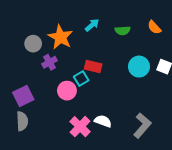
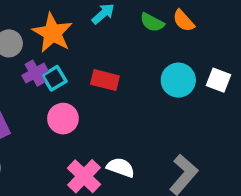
orange semicircle: (154, 27) -> (184, 21), moved
green semicircle: (123, 31) -> (152, 22), turned 32
cyan square: (81, 79) -> (54, 78), moved

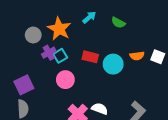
orange semicircle: (184, 21) -> (137, 56), moved, turned -56
cyan circle: (178, 80) -> (113, 64), moved

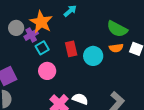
green semicircle: (118, 23) -> (117, 29), moved, size x1.5
purple cross: (49, 53) -> (31, 35), moved
red rectangle: (90, 57) -> (71, 49), turned 63

